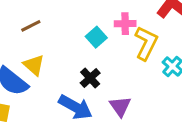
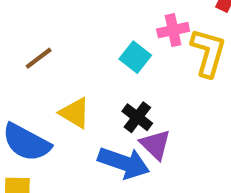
yellow triangle: (34, 65) -> (75, 113), moved
purple triangle: (120, 106) -> (155, 145), moved

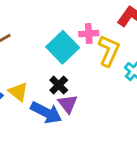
cyan square: (135, 57) -> (63, 47), size x1.6
yellow triangle: (75, 113) -> (18, 92), moved

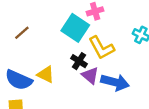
yellow L-shape: (109, 51) -> (102, 48), moved, turned 140
blue arrow: (46, 113) -> (115, 82), moved

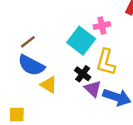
yellow L-shape: (102, 48) -> (106, 62), turned 40
blue semicircle: (19, 80) -> (31, 65), moved

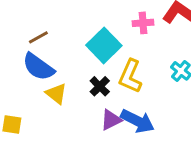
pink cross: (102, 26) -> (143, 23), moved
purple triangle: (93, 89) -> (111, 120), moved, turned 42

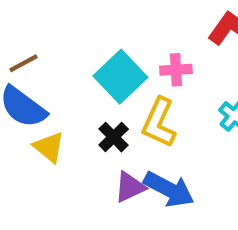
pink cross: (143, 23) -> (176, 70), moved

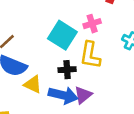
black cross: (114, 137) -> (67, 70), turned -35
blue arrow: (169, 189) -> (63, 95), moved

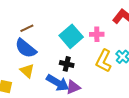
yellow L-shape: (90, 55) -> (104, 61), moved
yellow triangle: (33, 84) -> (27, 71), moved

